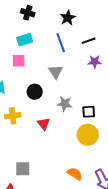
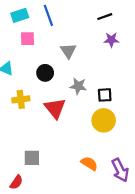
cyan rectangle: (25, 40) -> (20, 15), moved
blue line: (61, 43) -> (48, 15), moved
red triangle: (44, 124) -> (55, 108), size x1.5

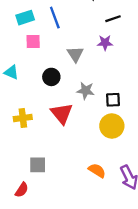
purple star: (111, 40) -> (105, 43), moved
yellow cross: (21, 99) -> (23, 118), moved

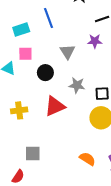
cyan rectangle: (25, 18) -> (21, 30), moved
pink square: (33, 42) -> (25, 54), moved
red triangle: (62, 113) -> (55, 106), turned 45

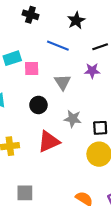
blue line: (49, 18) -> (58, 46), moved, turned -48
pink square: (25, 54) -> (32, 68), moved

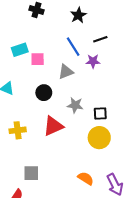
blue line: (58, 46) -> (73, 47), moved, turned 36
gray triangle: (62, 82) -> (66, 72), turned 42

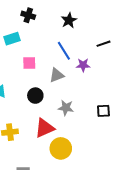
black line: (100, 39) -> (103, 44), moved
cyan rectangle: (20, 50) -> (12, 39), moved
black square: (100, 114) -> (103, 111), moved
yellow circle: (99, 138) -> (61, 148), moved

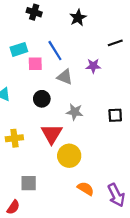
cyan rectangle: (12, 39) -> (19, 49), moved
blue line: (64, 51) -> (55, 51), moved
gray triangle: (57, 75) -> (65, 77), turned 42
red triangle: (45, 128) -> (52, 134), turned -35

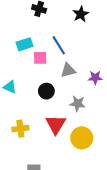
purple star: (93, 66) -> (95, 78), moved
gray triangle: (65, 77) -> (68, 70), turned -35
yellow circle: (69, 156) -> (82, 138), moved

